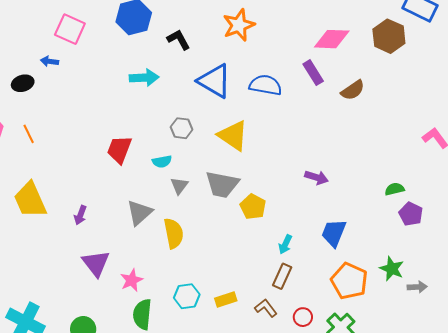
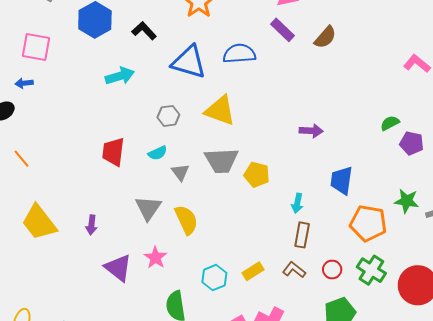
pink star: (132, 280) -> (155, 258), moved

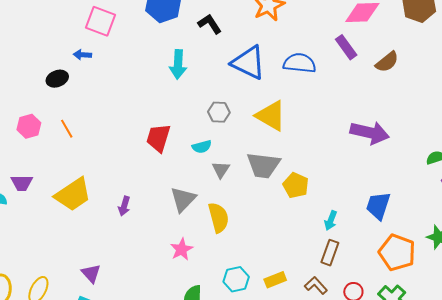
cyan arrow: (120, 76) -> (178, 64), turned 100
purple arrow: (311, 131) -> (370, 133), moved, size x1.6
yellow trapezoid: (39, 222) -> (73, 194), turned -96
purple triangle: (118, 268) -> (91, 273), moved, size x0.7

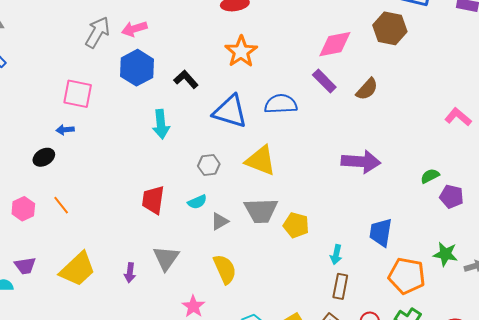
gray triangle: (221, 170) -> (220, 221), turned 36
gray triangle: (183, 199) -> (166, 258), moved

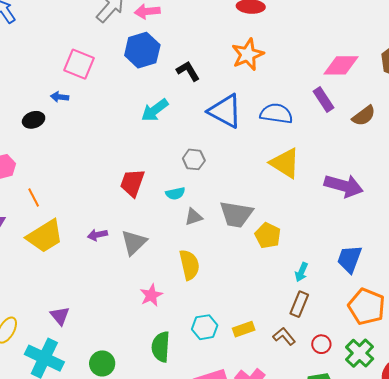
cyan arrow: (161, 124) -> (155, 110), turned 48
yellow triangle: (261, 160) -> (285, 163), moved
orange line: (61, 205) -> (34, 197), moved
purple arrow: (130, 273) -> (97, 235), moved, turned 60

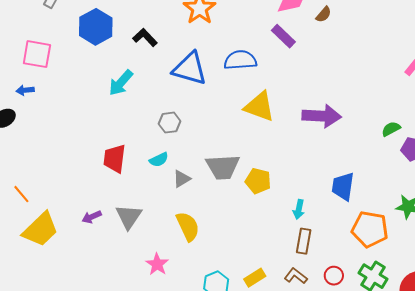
brown semicircle: (364, 116) -> (324, 14), moved, size x0.7

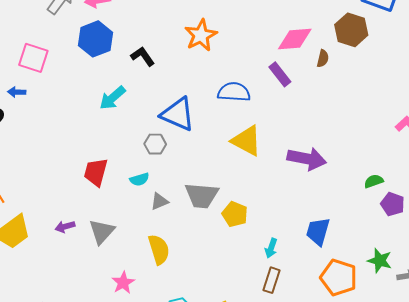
brown semicircle: (324, 14) -> (323, 58), turned -36
blue triangle: (190, 69) -> (178, 114), moved

